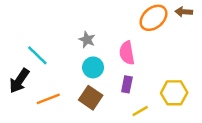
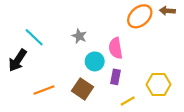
cyan line: (37, 55) -> (34, 37), moved
cyan circle: (93, 67) -> (95, 61), moved
black arrow: (19, 81) -> (18, 60), moved

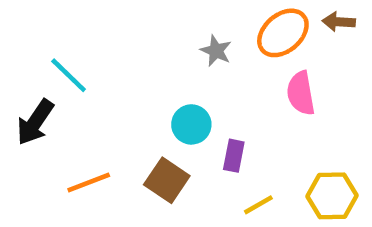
gray star: (79, 36) -> (216, 51), moved
pink semicircle: (116, 48) -> (301, 93), moved
yellow hexagon: (158, 85) -> (332, 196), moved

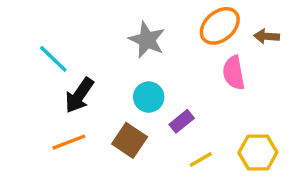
brown arrow: (339, 22) -> (267, 36), moved
gray star: (216, 51) -> (147, 40), moved, size x1.5
black arrow: (35, 122) -> (79, 95), moved
purple rectangle: (234, 156) -> (182, 121), turned 40

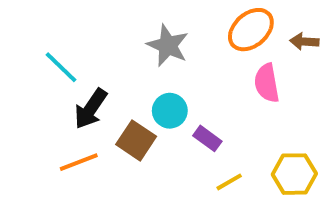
purple rectangle: (182, 121) -> (207, 138), turned 75
brown square: (130, 140) -> (136, 140), moved

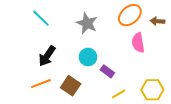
cyan line: (61, 67) -> (41, 18), moved
brown square: (136, 140) -> (71, 86), moved

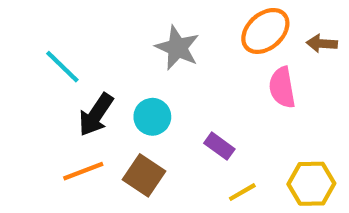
cyan line: (41, 18) -> (62, 67), moved
cyan circle: (88, 57) -> (152, 117), moved

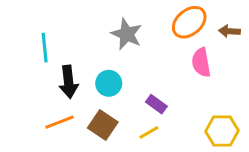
cyan line: (62, 67) -> (45, 48), turned 40
black arrow: (96, 115) -> (68, 82), turned -40
yellow line: (242, 192) -> (149, 132), moved

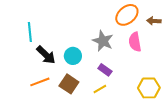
gray star: (127, 34) -> (103, 41), moved
black arrow: (68, 82) -> (46, 55), turned -40

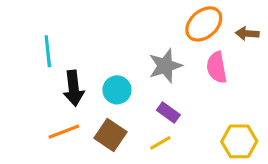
gray star: (103, 41) -> (165, 66), turned 30
black arrow: (46, 55) -> (74, 88), turned 40

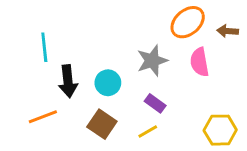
orange line: (64, 132) -> (43, 117), moved

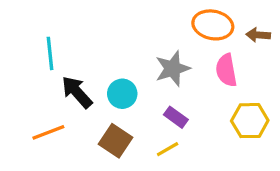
orange ellipse: (188, 22) -> (213, 25), turned 52
black arrow: (68, 81) -> (77, 92), turned 144
yellow hexagon: (220, 130) -> (250, 121), moved

